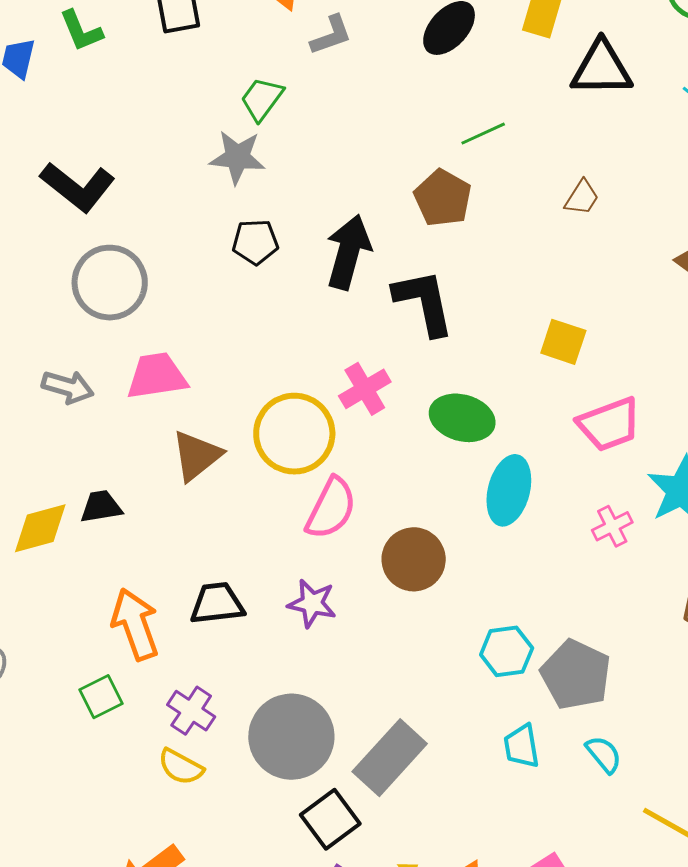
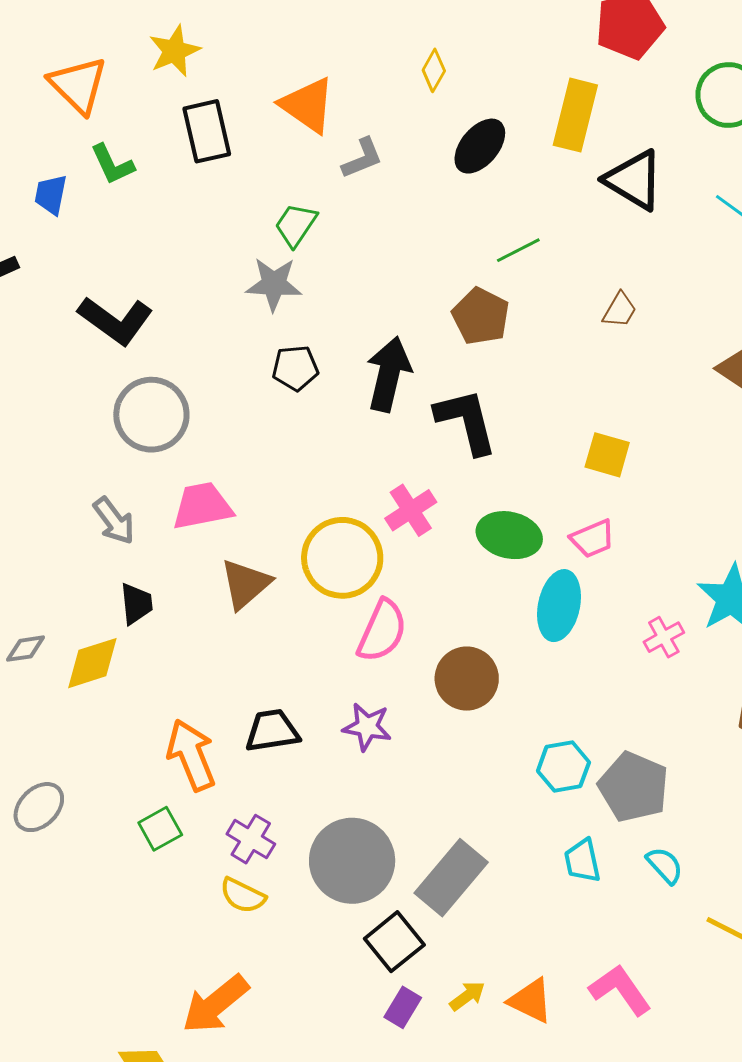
black triangle: (601, 68) -> (634, 180), turned 34
gray arrow: (68, 387) -> (114, 521), turned 39
pink trapezoid: (609, 424) -> (593, 539), moved, size x0.7
black trapezoid: (101, 507) -> (136, 604), moved, turned 96

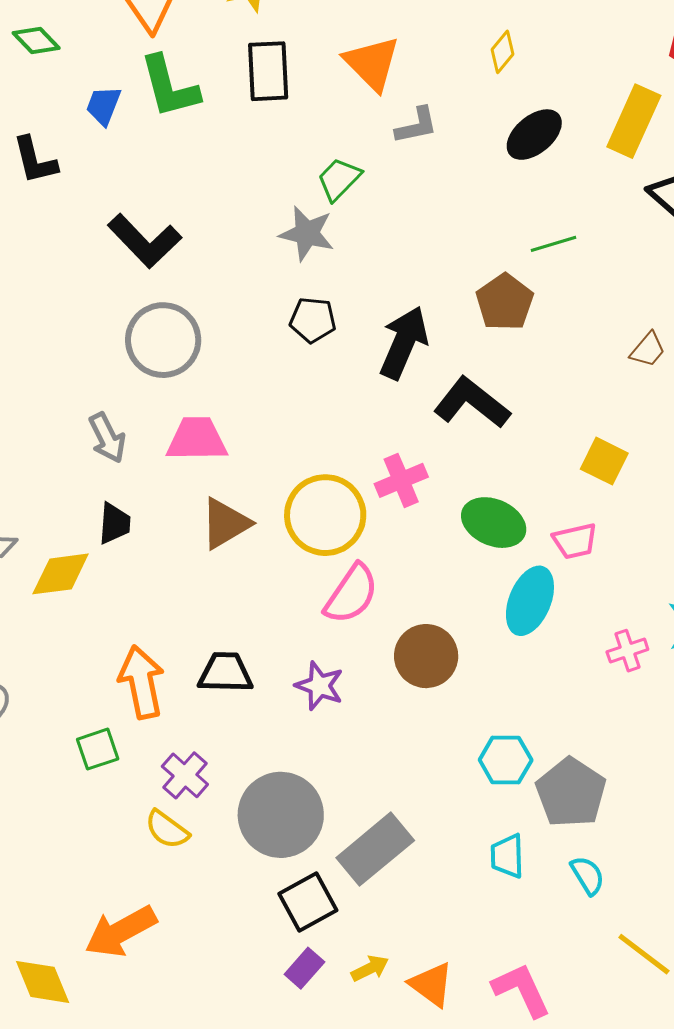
green L-shape: (112, 164) -> (169, 87), size x1.5
brown trapezoid: (620, 310) -> (648, 350), moved
black L-shape: (466, 421) -> (472, 403), turned -48

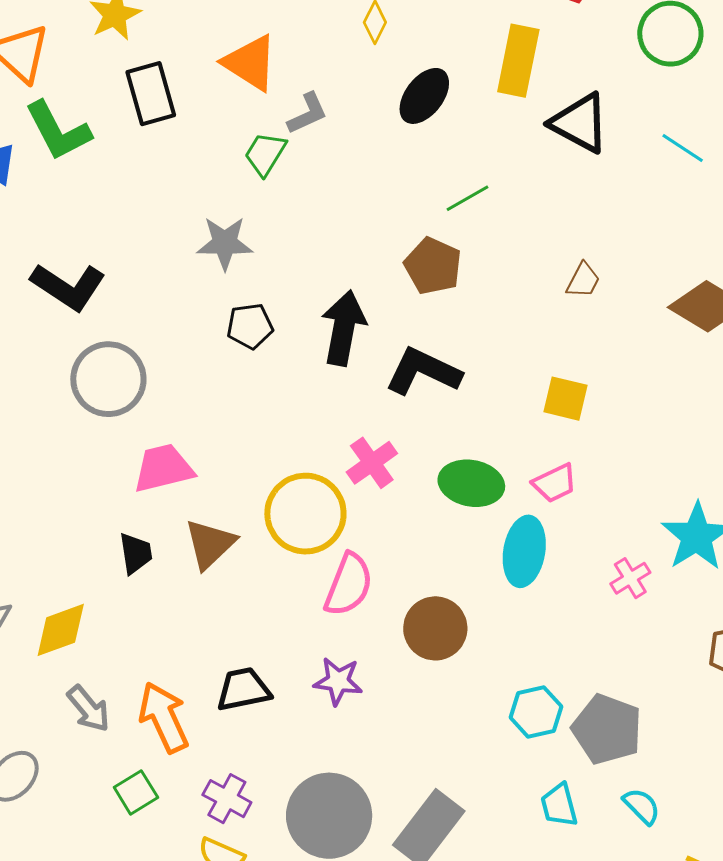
green trapezoid: (339, 179) -> (265, 154), moved
gray arrow: (107, 438) -> (88, 709), moved
black trapezoid: (114, 523) -> (136, 553), moved

